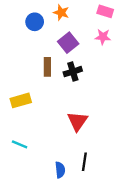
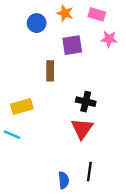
pink rectangle: (105, 11) -> (97, 14), moved
purple square: (68, 43) -> (72, 45), turned 30
black cross: (73, 72) -> (86, 102), moved, turned 30
cyan line: (20, 144) -> (12, 135), moved

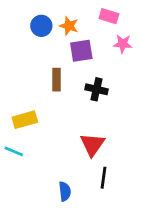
orange star: (65, 13) -> (69, 26), moved
black cross: (86, 102) -> (97, 89), moved
black line: (89, 172) -> (103, 178), moved
blue semicircle: (64, 180) -> (65, 191), moved

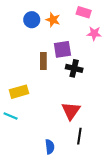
purple square: (81, 51) -> (62, 49), moved

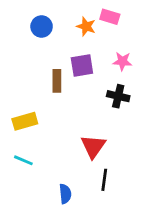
orange star: (53, 20) -> (86, 26), moved
pink star: (94, 33) -> (122, 61), moved
black cross: (74, 68) -> (118, 96), moved
cyan line: (11, 116) -> (23, 160), moved

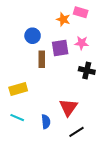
blue circle: (42, 26) -> (33, 36), moved
pink star: (122, 61) -> (82, 43), moved
black line: (104, 180) -> (77, 132), turned 49
blue semicircle: (65, 194) -> (46, 122), moved

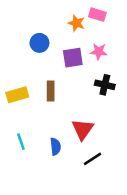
brown rectangle: (42, 59) -> (51, 91), moved
yellow rectangle: (18, 89) -> (17, 95), moved
cyan line: (17, 118) -> (21, 142), turned 48

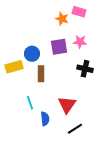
blue circle: (39, 43) -> (32, 54), moved
yellow rectangle: (17, 95) -> (14, 67), moved
cyan line: (21, 142) -> (30, 103), moved

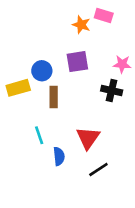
pink star: (80, 42) -> (122, 64), moved

